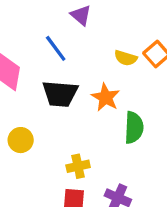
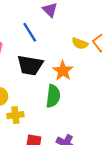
green semicircle: (134, 128) -> (53, 96), moved
yellow cross: (78, 166) -> (15, 115), moved

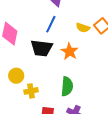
blue line: (30, 32) -> (51, 24), moved, turned 60
green semicircle: (53, 96) -> (67, 86), moved

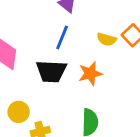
orange star: (70, 51) -> (90, 74), turned 30

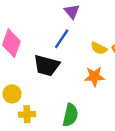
orange star: (90, 74) -> (94, 77), moved

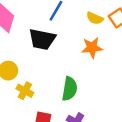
yellow cross: (27, 114) -> (25, 91), turned 35

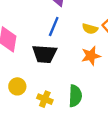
yellow cross: (25, 91) -> (45, 99), moved

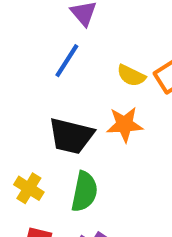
black trapezoid: (44, 54) -> (71, 136), moved

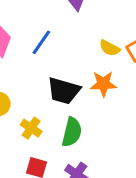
blue line: (67, 61) -> (41, 42), moved

